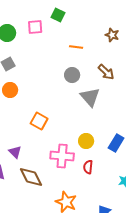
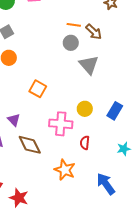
orange line: (76, 47) -> (74, 25), moved
brown arrow: (106, 72) -> (94, 32), moved
red semicircle: (88, 167) -> (85, 143), moved

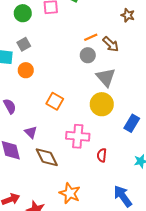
orange line: (74, 25) -> (91, 37), turned -32
yellow circle: (85, 109) -> (102, 104), moved, size x1.5
orange star: (65, 170) -> (70, 193), moved

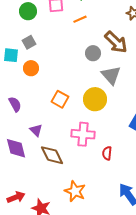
orange line: (91, 37) -> (80, 19), moved
brown arrow: (111, 44) -> (116, 42), size x1.4
yellow circle: (102, 104) -> (95, 99), moved

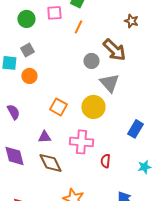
orange line: (80, 19) -> (78, 27), turned -40
purple triangle: (36, 130) -> (44, 137), moved, turned -48

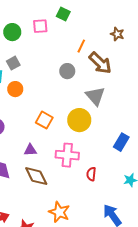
orange line: (78, 27) -> (81, 46), moved
gray circle: (91, 61) -> (67, 71), moved

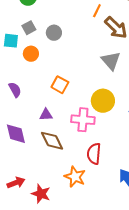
gray circle: (67, 71) -> (54, 33), moved
yellow circle: (79, 120) -> (103, 101), moved
red semicircle: (91, 174) -> (94, 154), moved, size x1.5

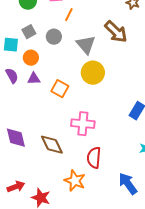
orange line: (97, 11) -> (69, 15), moved
gray triangle: (111, 61) -> (86, 45), moved
purple semicircle: (15, 90) -> (12, 76), moved
yellow circle: (103, 101) -> (93, 73), moved
purple triangle: (46, 115) -> (34, 79), moved

